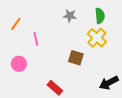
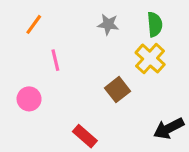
orange line: (16, 24) -> (34, 24), moved
brown square: (76, 58) -> (117, 90), turned 35

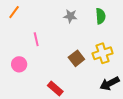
orange line: (34, 24) -> (14, 12), moved
yellow cross: (150, 59) -> (103, 53), moved, turned 30

